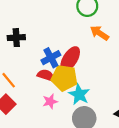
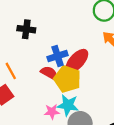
cyan star: (79, 94) -> (68, 105), moved, turned -30
pink star: (50, 101) -> (52, 112), moved

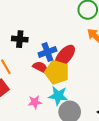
black cross: (26, 29) -> (20, 39), moved
pink star: (52, 112) -> (35, 102), moved

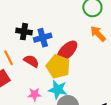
blue cross: (47, 52) -> (43, 38), moved
red semicircle: (41, 67) -> (31, 61), moved

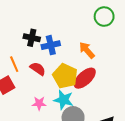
orange arrow: (98, 34) -> (87, 50), moved
red ellipse: (67, 51) -> (85, 78), moved

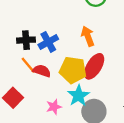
orange arrow: (87, 50) -> (88, 36), turned 36
orange line: (14, 64) -> (28, 65), moved
cyan star: (64, 100) -> (78, 96), turned -30

